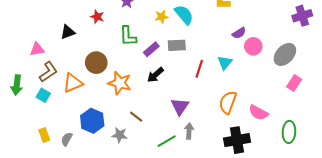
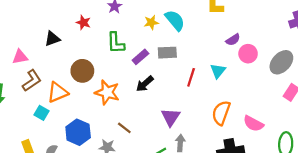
cyan square: (43, 95) -> (41, 113), moved

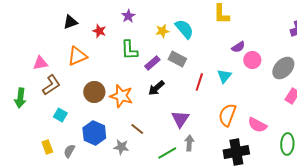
black triangle: (52, 39) -> (70, 22), moved
gray rectangle: (167, 53) -> (177, 59), turned 30
brown circle: (82, 71) -> (94, 92), moved
orange triangle: (58, 92) -> (77, 56), moved

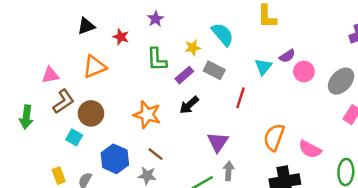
yellow star: (162, 31) -> (193, 48), moved
cyan triangle: (224, 76) -> (263, 67), moved
brown circle: (94, 92) -> (91, 113), moved
brown line: (137, 129) -> (156, 154), moved

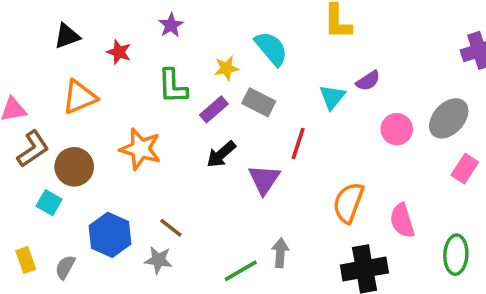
pink circle: (304, 72) -> (397, 129), moved
orange star: (147, 115) -> (140, 149), moved
purple triangle: (218, 142) -> (264, 179), moved
pink semicircle: (310, 149) -> (402, 221), turned 45

